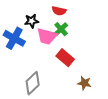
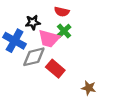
red rectangle: (65, 58) -> (55, 69), moved
gray diamond: (33, 83) -> (34, 57), moved, turned 30

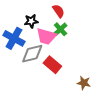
red semicircle: (62, 12) -> (58, 11), turned -136

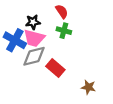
green cross: (61, 29) -> (64, 31), turned -32
pink trapezoid: (46, 36) -> (34, 38), moved

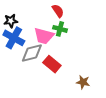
black star: (33, 22) -> (11, 21), moved
pink trapezoid: (34, 38) -> (44, 36), moved

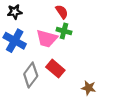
black star: (11, 21) -> (15, 12), moved
gray diamond: (32, 53) -> (31, 75), moved, turned -40

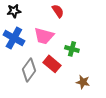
green cross: (64, 31) -> (72, 49), moved

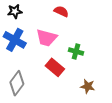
red semicircle: (58, 11) -> (61, 11), turned -32
gray diamond: (29, 70) -> (17, 83), moved

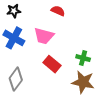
green cross: (76, 51) -> (83, 58), moved
brown star: (88, 86) -> (83, 82), size x1.6

